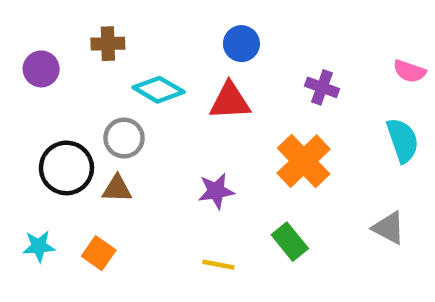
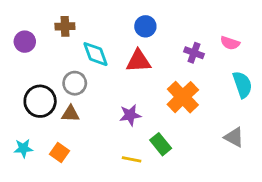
pink semicircle: (409, 71) -> (230, 43), moved
cyan diamond: (159, 90) -> (95, 54), turned 40
green rectangle: (290, 242) -> (161, 144), moved

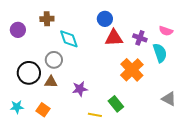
red triangle: (138, 61) -> (114, 38), moved
cyan semicircle: (242, 85) -> (160, 53), moved
purple star: (130, 115) -> (80, 89), moved

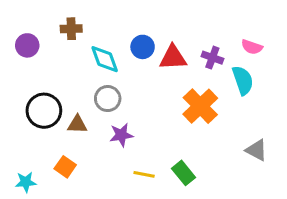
blue circle: (105, 19) -> (143, 47), moved
gray circle: (54, 60) -> (108, 99), moved
green rectangle: (116, 104) -> (184, 173), moved
cyan star: (17, 107) -> (26, 182), moved

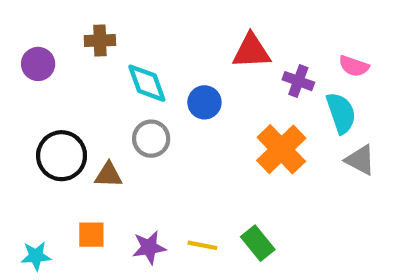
blue circle: (143, 47) -> (204, 102), moved
red triangle: (173, 58) -> (251, 51), moved
purple star: (121, 135) -> (149, 247), moved
gray triangle: (256, 150) -> (360, 160), moved
orange square: (65, 167) -> (91, 235), turned -35

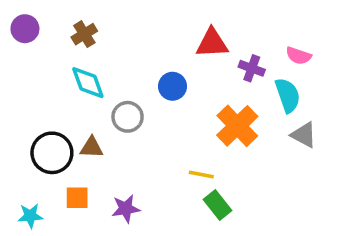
brown cross: (100, 41) -> (84, 34), turned -30
purple circle: (38, 64) -> (25, 29), moved
cyan diamond: (147, 83) -> (88, 83), moved
black circle: (62, 156) -> (52, 153), moved
yellow line: (202, 245) -> (201, 174), moved

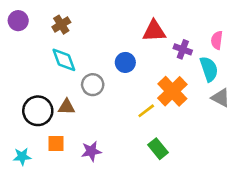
pink semicircle: (298, 56) -> (217, 40), turned 78
yellow line: (201, 174) -> (146, 111), moved, turned -48

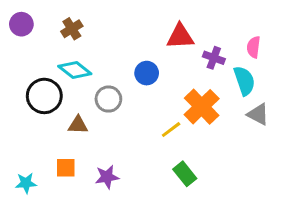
cyan diamond: (64, 60) -> (75, 70), turned -32
black circle: (38, 111) -> (44, 96), moved

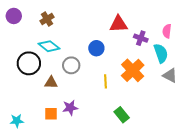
yellow line: (171, 130) -> (105, 81), moved, turned -56
orange square: (66, 168) -> (51, 114), moved
purple star: (107, 177) -> (70, 108), moved

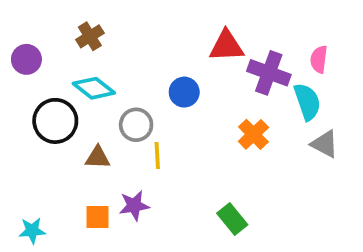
purple circle: (14, 16) -> (26, 59), moved
purple cross: (141, 38) -> (269, 73), size x1.5
orange cross: (133, 70) -> (253, 134), size x0.7
yellow line: (105, 81) -> (157, 156), moved

